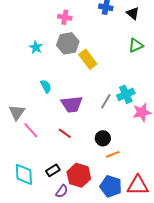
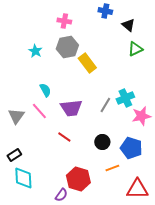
black triangle: (133, 13) -> (128, 25), moved
pink line: (31, 130) -> (39, 111), moved
orange line: (113, 154) -> (112, 168), moved
black rectangle: (53, 170) -> (14, 155), moved
blue pentagon: (111, 186) -> (131, 148), moved

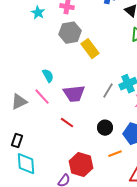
cyan star: (35, 51) -> (38, 13), moved
gray triangle: (16, 116) -> (19, 102), turned 30
black rectangle: (14, 155) -> (17, 141), turned -40

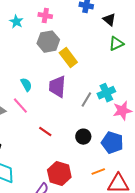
purple trapezoid: (74, 94) -> (57, 87), moved, turned 100
orange line: (115, 154) -> (98, 172), moved

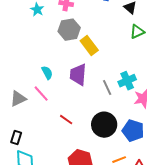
gray line: (86, 100) -> (107, 88), turned -56
black circle: (83, 137) -> (104, 125), size x1.6

